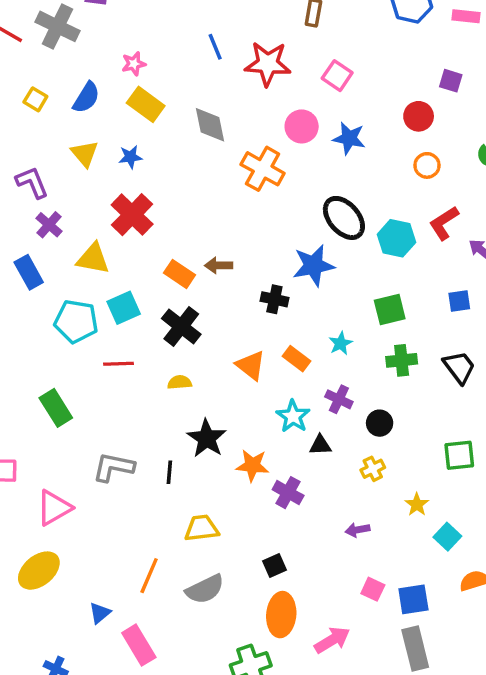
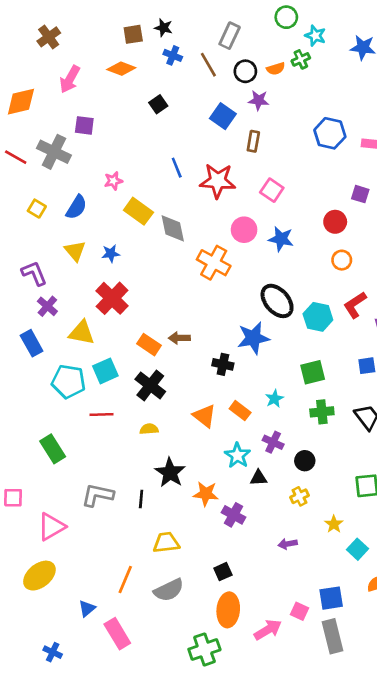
yellow rectangle: (146, 104) -> (138, 211), moved
pink square: (373, 589) -> (299, 611), moved

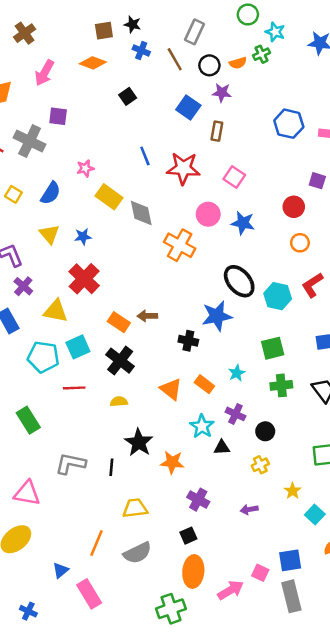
purple cross: (233, 515) -> (198, 500), moved
pink triangle: (51, 527) -> (27, 493), turned 40

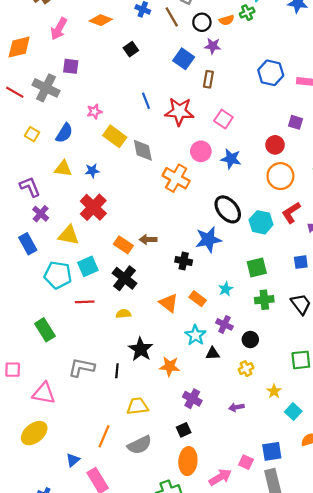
yellow triangle: (49, 234) -> (63, 169), turned -42
orange circle: (300, 243) -> (280, 176), size x1.6

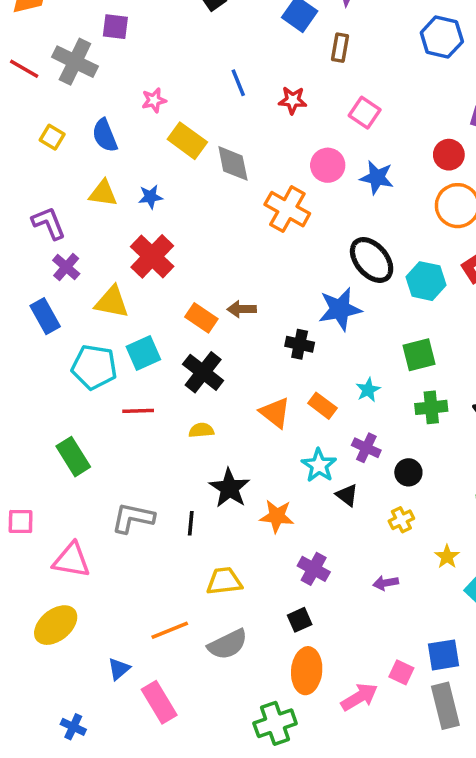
red star: (179, 112) -> (293, 100), size x0.6
blue semicircle: (64, 133) -> (105, 135), turned 126
black triangle: (213, 354) -> (347, 495), turned 40
orange line: (104, 436) -> (170, 630), turned 45

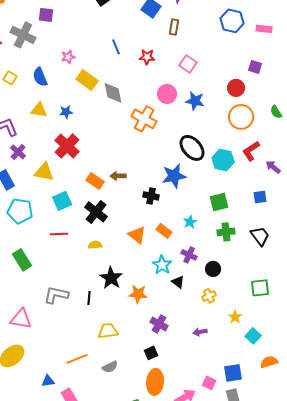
cyan pentagon: (94, 367) -> (20, 211), moved
gray semicircle: (228, 644) -> (110, 367), size x0.7
blue triangle: (119, 669) -> (48, 381), turned 32

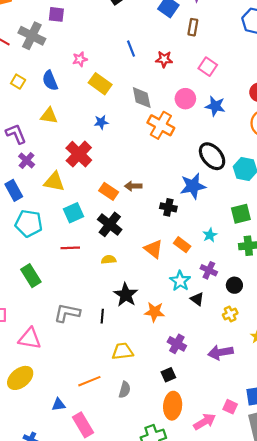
gray diamond: (113, 93) -> (142, 98), moved
blue star: (66, 112) -> (101, 122), moved
purple arrow: (200, 332) -> (221, 352), size x1.6
gray semicircle: (110, 367) -> (125, 390), turned -49

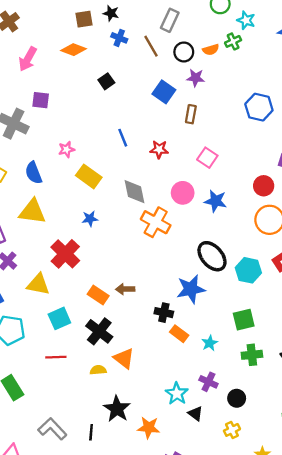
yellow triangle: (49, 116) -> (32, 212), size x1.4
orange rectangle: (182, 245) -> (179, 334), moved
orange triangle: (153, 249) -> (124, 358), moved
gray L-shape: (67, 313) -> (52, 429), turned 35

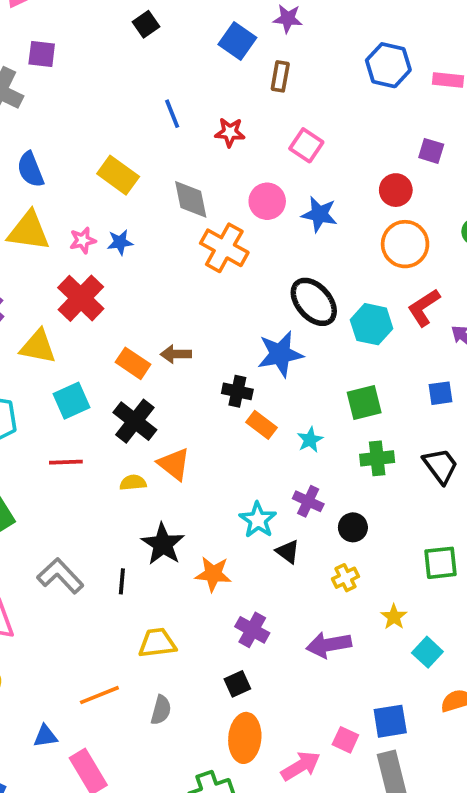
pink star: (66, 149) -> (83, 240), moved

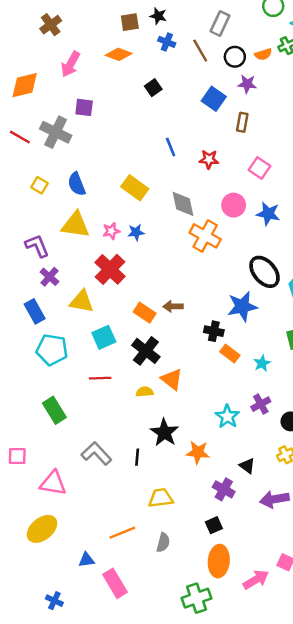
purple cross: (308, 501) -> (261, 404), turned 36
black triangle: (288, 552) -> (247, 466), moved

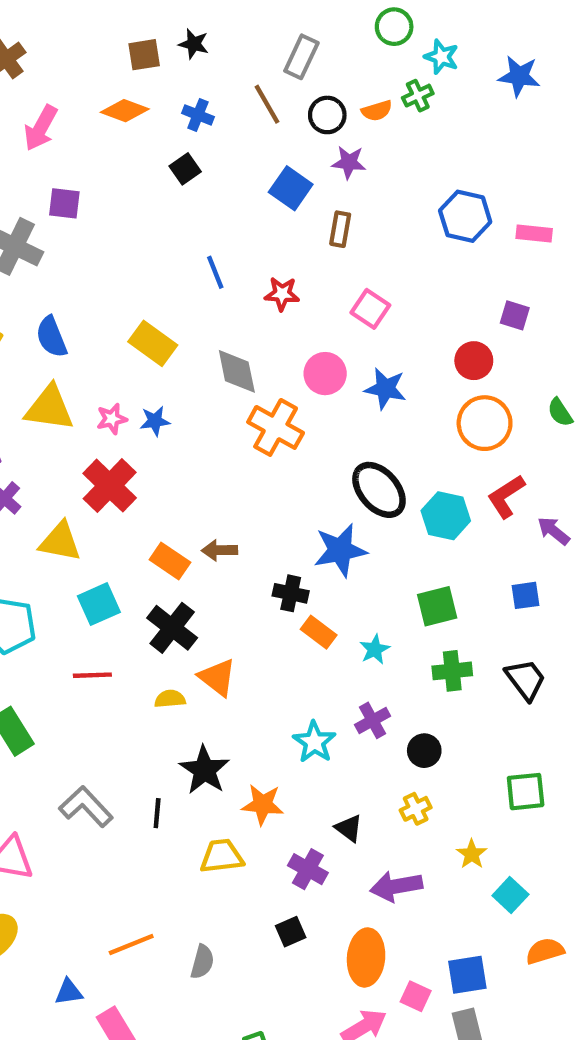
blue cross: (167, 42) -> (198, 115), moved
yellow trapezoid: (161, 498) -> (222, 856), moved
orange ellipse: (219, 561) -> (366, 957), moved

